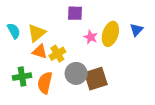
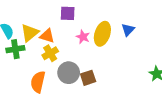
orange triangle: (40, 52) -> (47, 36), moved
green cross: (22, 77) -> (15, 49), moved
brown square: (96, 79) -> (88, 78), size x0.7

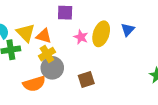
yellow triangle: (30, 33) -> (26, 33), turned -36
gray circle: (69, 73) -> (52, 68), moved
orange semicircle: (38, 82) -> (34, 84), turned -120

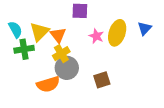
yellow triangle: (26, 33) -> (39, 32), turned 30
orange triangle: (44, 36) -> (58, 35), turned 35

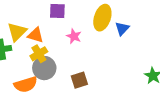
yellow ellipse: (117, 33) -> (102, 18), moved
orange triangle: (58, 35) -> (36, 35), turned -35

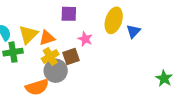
orange triangle: (36, 35) -> (47, 38), turned -35
brown square: (79, 80) -> (71, 56), moved

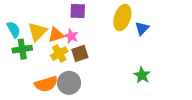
pink star: (85, 39) -> (71, 36), moved
gray circle: (56, 71) -> (69, 83), moved
green star: (164, 78) -> (142, 75), moved

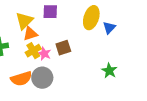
yellow triangle: (37, 32) -> (24, 21), moved
pink star: (71, 36) -> (44, 54), moved
brown square: (80, 53) -> (63, 48), moved

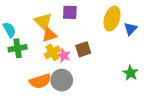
yellow triangle: (24, 21) -> (43, 22), turned -30

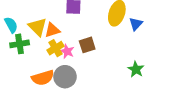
yellow triangle: (43, 22) -> (37, 27), moved

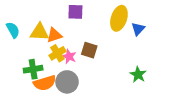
yellow triangle: (37, 27) -> (39, 32), turned -42
green cross: (20, 44) -> (33, 69), moved
brown square: (87, 45) -> (89, 50), turned 35

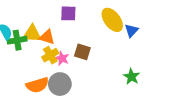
yellow ellipse: (119, 18) -> (112, 20), turned -55
orange triangle: (54, 35) -> (47, 37), turned 35
green cross: (33, 69) -> (17, 40), moved

